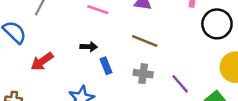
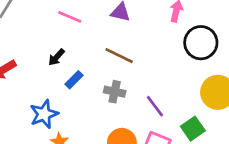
black arrow: (89, 47) -> (56, 57), turned 126
blue rectangle: (106, 66) -> (74, 80), turned 63

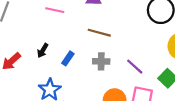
black arrow: (56, 57) -> (43, 51), moved

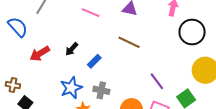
gray cross: (101, 61) -> (101, 90), moved

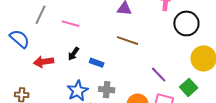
pink line: (91, 13) -> (70, 24), moved
red arrow: (40, 54) -> (44, 62), turned 30
blue rectangle: (94, 61) -> (97, 63), turned 72

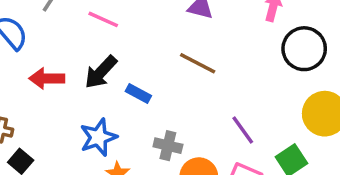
black arrow: (74, 54) -> (101, 72), size x1.5
gray cross: (107, 90) -> (168, 146), moved

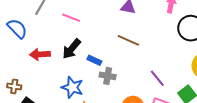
blue star: (98, 137) -> (72, 87), turned -30
gray cross: (168, 146) -> (108, 76), moved

